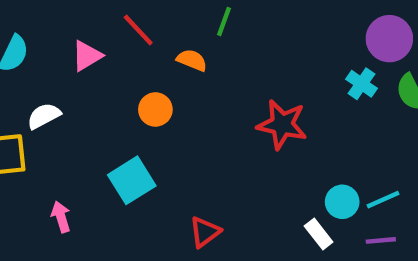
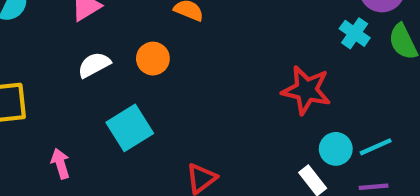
white semicircle: (44, 116) -> (94, 65), moved
red star: (282, 125) -> (306, 90), moved

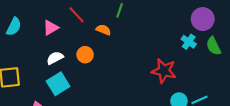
cyan square: (130, 128) -> (58, 84), moved

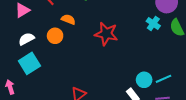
orange semicircle: (103, 30) -> (68, 19), moved
red star: (164, 71) -> (106, 34), moved

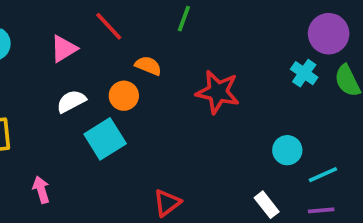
cyan square: (29, 63) -> (105, 139), moved
cyan circle: (144, 80) -> (287, 150), moved

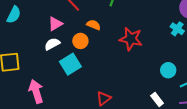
pink triangle: (64, 49) -> (55, 24), moved
pink arrow: (41, 190) -> (36, 91), size x1.6

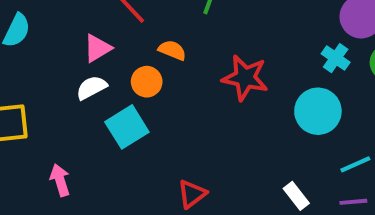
cyan circle: (168, 70) -> (318, 111), moved, size x1.5
pink arrow: (36, 91) -> (60, 180), size x0.7

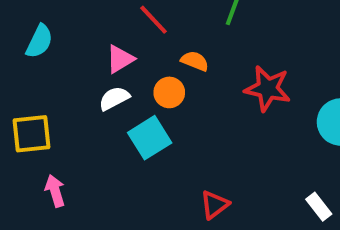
pink arrow: (60, 180) -> (55, 191), moved

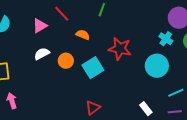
pink triangle: (120, 59) -> (40, 26), moved
orange circle: (169, 92) -> (66, 61), moved
cyan square: (150, 138) -> (93, 68), moved

